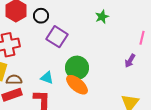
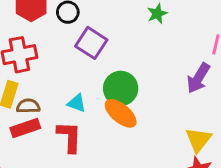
purple arrow: (130, 61) -> (198, 78), size x1.5

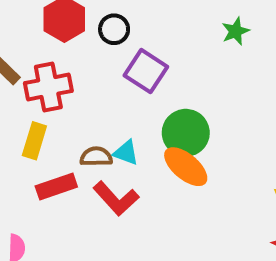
brown semicircle: (28, 106) -> (96, 157), moved
red L-shape: (69, 137) -> (116, 198), turned 136

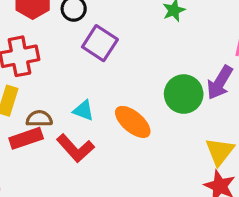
green circle: (186, 133) -> (184, 94), moved
brown semicircle: (96, 157) -> (39, 119), moved

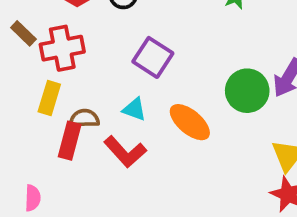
purple square: (100, 43) -> (153, 57), moved
red rectangle: (26, 138) -> (70, 141), turned -56

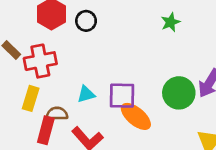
purple square: (153, 57) -> (122, 96), moved, turned -32
cyan triangle: (134, 109) -> (86, 94), moved, turned -36

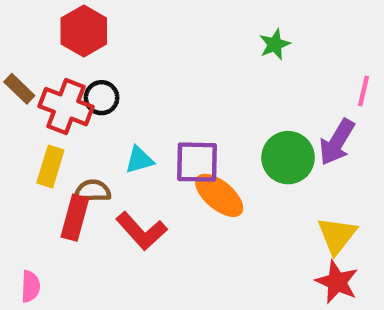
black circle: (86, 21) -> (102, 98), moved
red cross: (40, 61) -> (66, 107), turned 32

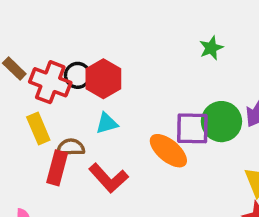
red hexagon: (84, 31) -> (103, 79), moved
green star: (275, 44) -> (211, 48), moved
purple square: (197, 162) -> (192, 128), moved
yellow rectangle: (50, 167) -> (38, 128), turned -40

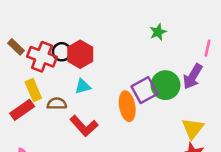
purple square: (192, 128) -> (144, 90), turned -30
orange ellipse: (168, 151) -> (127, 106), turned 40
red rectangle: (57, 168) -> (22, 110), moved, turned 40

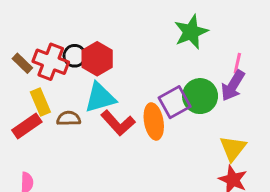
green star: (158, 32) -> (191, 32), size x1.6
brown rectangle: (16, 47) -> (22, 63), moved
pink line: (207, 48) -> (237, 63), moved
cyan triangle: (83, 86) -> (100, 98), size x1.6
red L-shape: (84, 126) -> (118, 123), moved

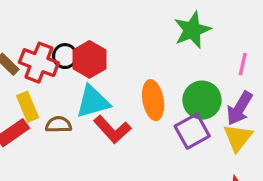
purple arrow: (233, 86) -> (240, 108), moved
purple square: (175, 102) -> (192, 131), moved
orange ellipse: (154, 121) -> (153, 100), moved
yellow triangle: (233, 148) -> (238, 138), moved

